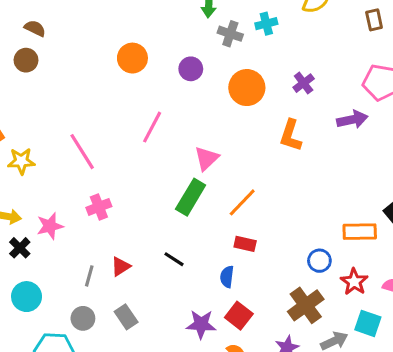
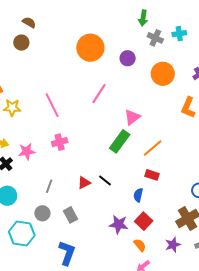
orange circle: (132, 58) -> (90, 48), size x1.4
red triangle: (121, 266) -> (84, 183), moved

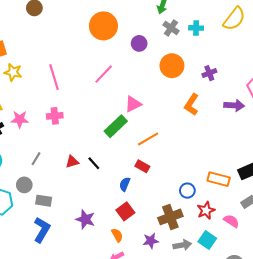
gray rectangle: (70, 215) -> (44, 201), moved, turned -63
purple star: (119, 224) -> (85, 219), moved

